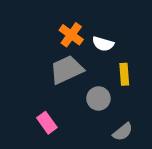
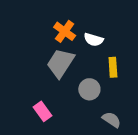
gray trapezoid: (67, 70) -> (60, 63), turned -32
gray semicircle: (123, 132) -> (112, 120), turned -108

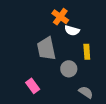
orange cross: (65, 31) -> (60, 17), moved
gray trapezoid: (60, 63) -> (46, 49), turned -45

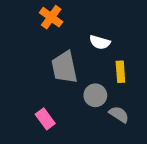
orange cross: (60, 17) -> (51, 17), moved
gray semicircle: (86, 92) -> (119, 114), moved

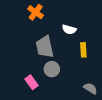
gray circle: (95, 95) -> (52, 69), moved
gray semicircle: (119, 114) -> (90, 88), moved

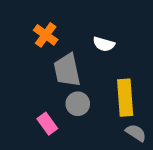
orange cross: (36, 12) -> (46, 35), moved
yellow rectangle: (83, 50) -> (125, 98), moved, size x1.6

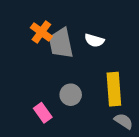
gray trapezoid: (67, 70) -> (61, 43), moved

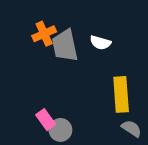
orange cross: (41, 32) -> (44, 34), turned 30
gray circle: (71, 95) -> (60, 130), moved

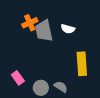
pink rectangle: (46, 120) -> (18, 78), moved
gray semicircle: (131, 128) -> (61, 87), moved

